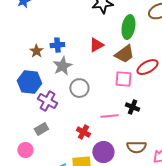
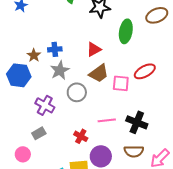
brown trapezoid: (124, 54) -> (99, 73), moved
blue hexagon: (29, 82) -> (19, 75), moved
black cross: (132, 107) -> (137, 122), moved, size x1.5

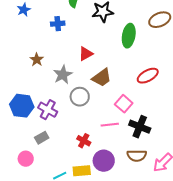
blue cross: (55, 49) -> (58, 24), moved
red triangle: (94, 49) -> (86, 54), moved
blue hexagon: (19, 75) -> (22, 106), moved
pink square: (121, 83) -> (124, 104), moved, turned 36

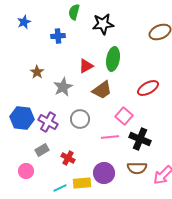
green ellipse: (129, 36) -> (113, 59), moved
gray circle: (80, 97) -> (80, 119), moved
red cross: (84, 141) -> (68, 158), moved

